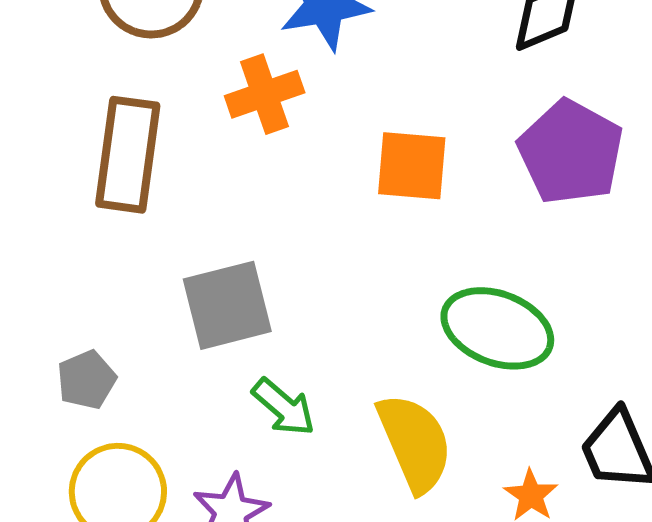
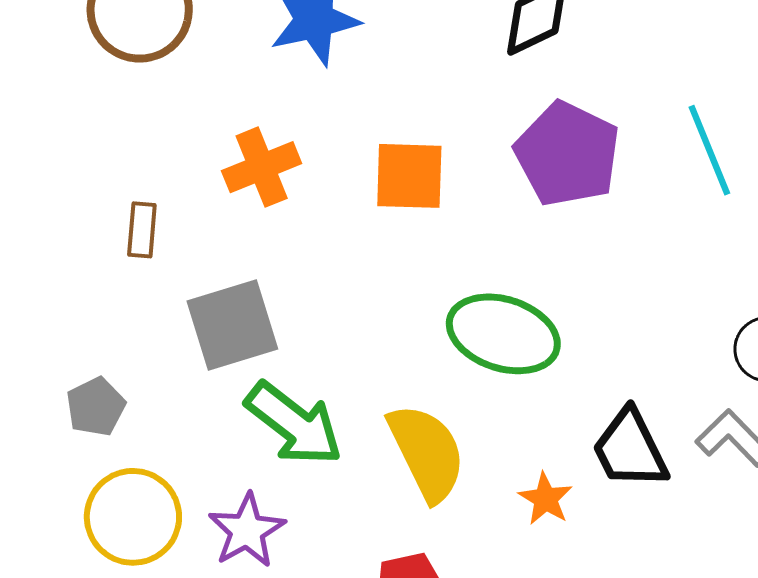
orange cross: (265, 94) -> (262, 167), moved
brown rectangle: (128, 155) -> (142, 230), moved, size x0.5
green arrow: (284, 407) -> (294, 424), size x1.5

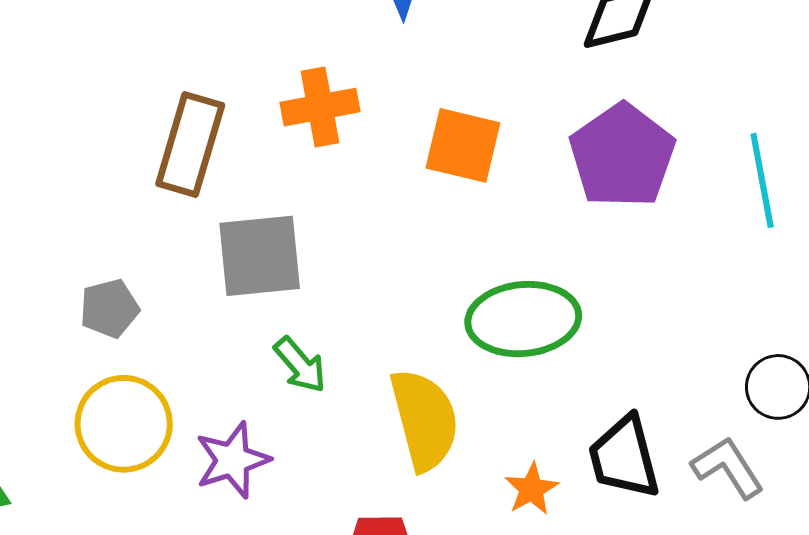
brown rectangle: (142, 230) -> (190, 144), size x1.8
green ellipse: (503, 334) -> (523, 319), turned -35
green arrow: (294, 424) -> (300, 365), size x0.6

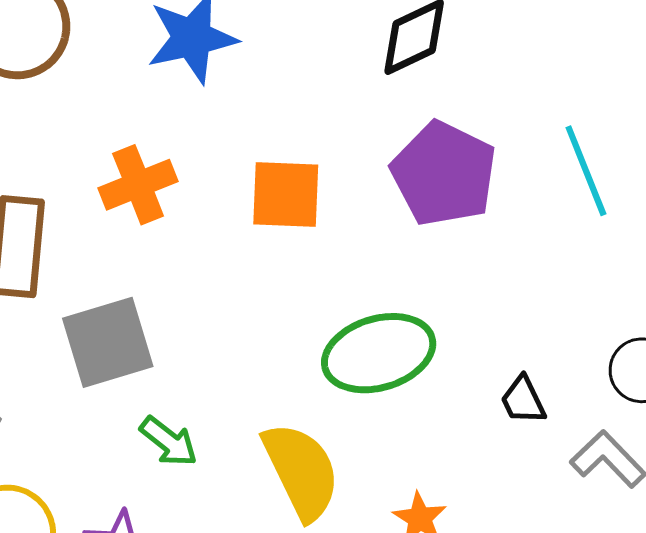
black trapezoid: (624, 457) -> (523, 400), moved, size x0.6

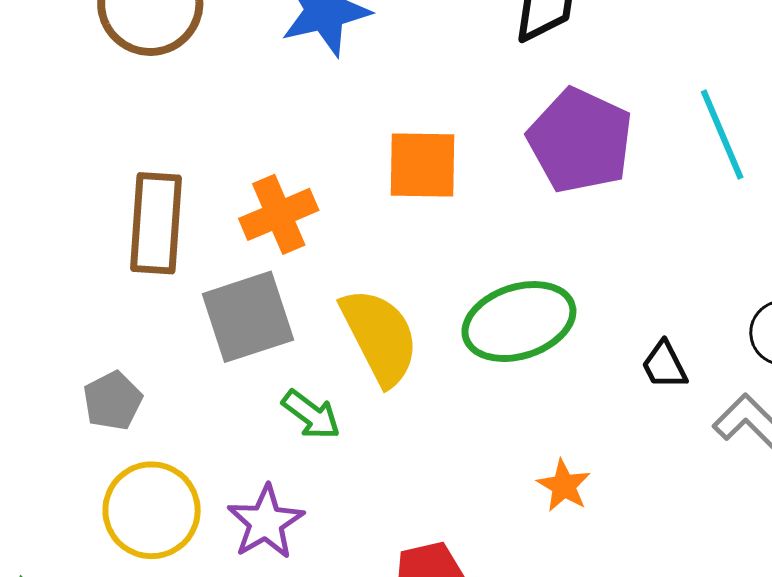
orange cross: (138, 185) -> (279, 214), moved
yellow semicircle: (301, 471) -> (380, 337), moved

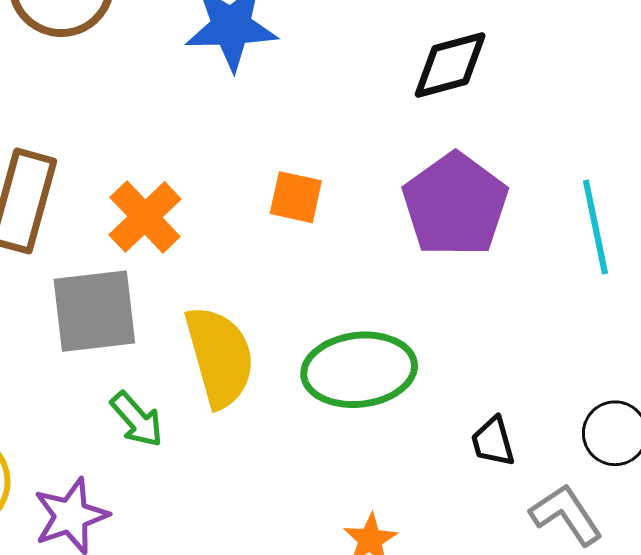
orange square: (423, 165) -> (296, 197), size x0.7
orange cross: (279, 214) -> (145, 217), turned -32

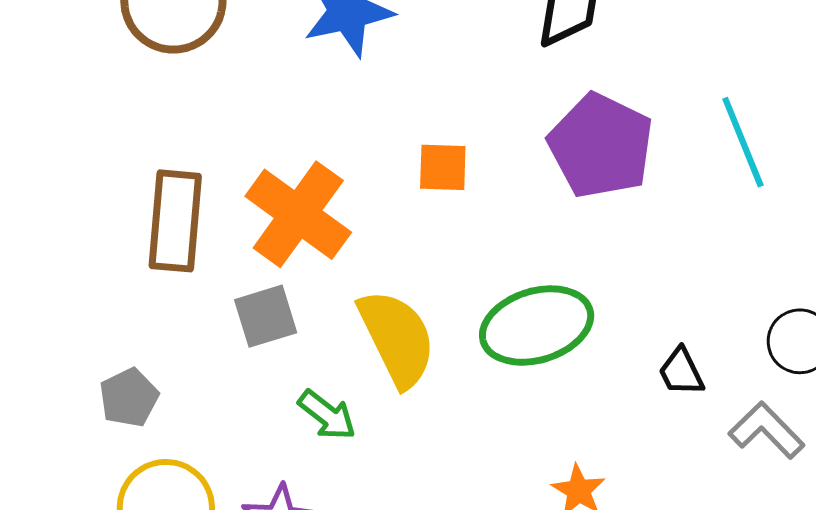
orange cross: (145, 217) -> (298, 214), size x1.4
gray square: (94, 311) -> (266, 316), size x0.7

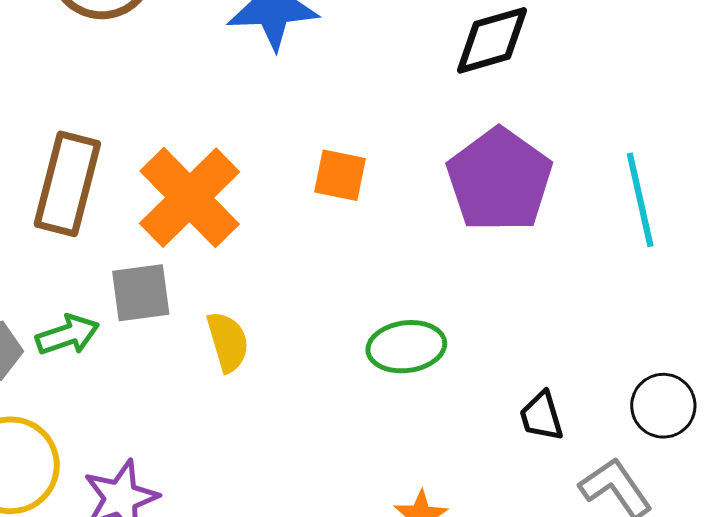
green ellipse: (537, 326) -> (406, 347), size x0.7
yellow semicircle: (397, 338) -> (228, 342), moved, size x0.6
green arrow: (327, 415) -> (68, 335), moved, turned -66

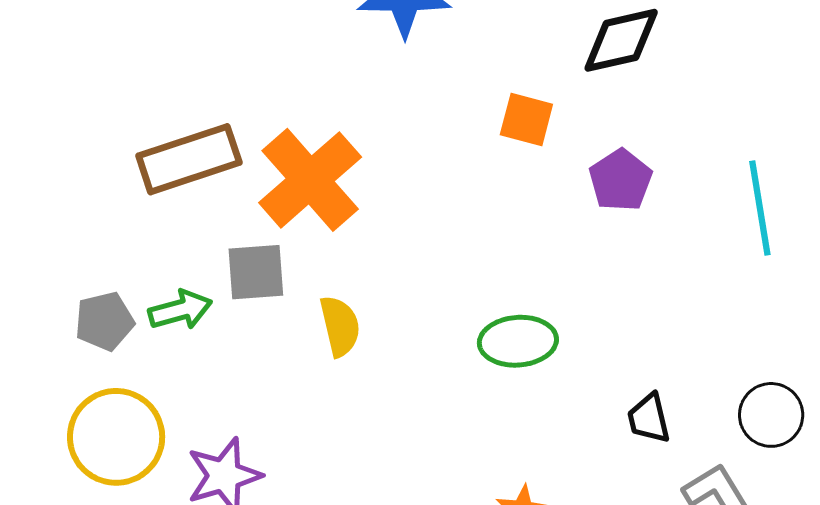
orange square: (340, 175) -> (526, 119), moved
purple pentagon: (499, 180) -> (621, 180), size x0.6
brown rectangle: (67, 184) -> (189, 159), turned 54

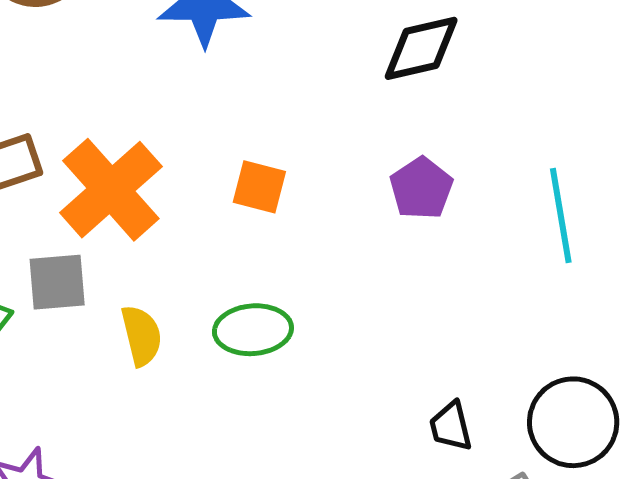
orange square: (526, 119) -> (259, 187), moved
green ellipse: (518, 341) -> (253, 330), moved
black circle: (771, 415) -> (573, 422), size x1.4

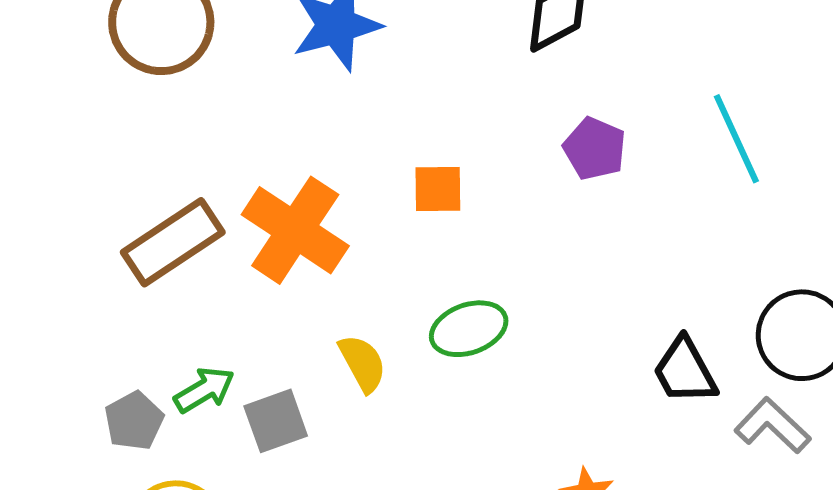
gray square: (57, 282) -> (276, 421), moved
black trapezoid: (451, 426) -> (685, 371), size x1.4

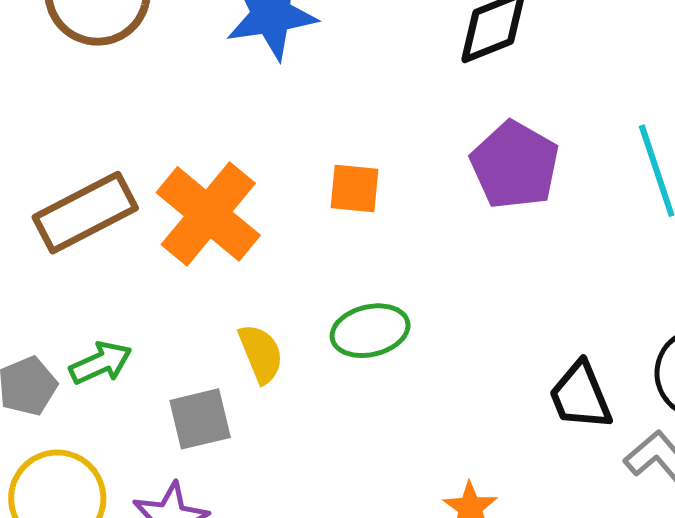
purple pentagon: (595, 149) -> (515, 165), size x1.4
gray square: (276, 421) -> (200, 419), moved

